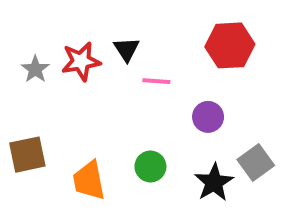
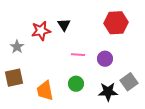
gray star: (35, 69) -> (17, 47), moved
pink line: (156, 81) -> (78, 55), moved
black star: (214, 182) -> (108, 92), turned 30

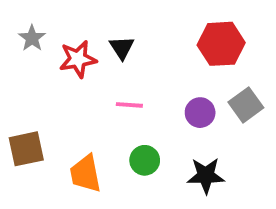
gray star: (17, 47) -> (32, 38), moved
pink line: (78, 55) -> (129, 105), moved
gray square: (129, 82) -> (246, 105), moved

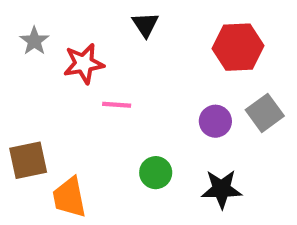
black triangle: (122, 48) -> (145, 24), moved
pink line: (129, 105) -> (117, 105), moved
orange trapezoid: (85, 174) -> (69, 197), moved

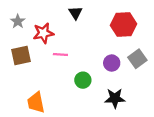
brown square: (28, 160) -> (21, 56), moved
green circle: (156, 173) -> (83, 80), moved

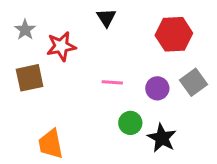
pink line: (60, 54) -> (112, 82), moved
green circle: (83, 80) -> (130, 123), moved
black star: (115, 98) -> (162, 138), turned 30

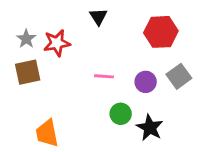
gray star: (25, 30) -> (26, 39), moved

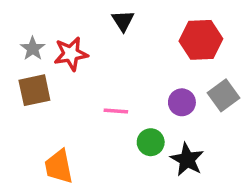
pink line: (104, 76) -> (116, 111), moved

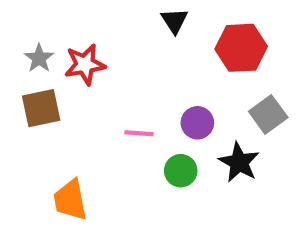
black triangle: (123, 21) -> (174, 21), moved
purple circle: (182, 102) -> (197, 123), moved
black star: (187, 160) -> (239, 162), moved

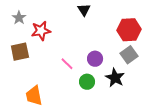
red hexagon: (241, 48) -> (129, 30), moved
gray star: (39, 58) -> (19, 18), moved
pink line: (139, 133) -> (67, 64), turned 40

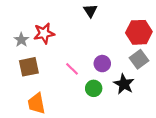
gray star: (19, 18) -> (21, 40), moved
brown square: (20, 52) -> (29, 67), moved

